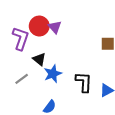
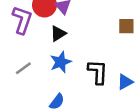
black triangle: (39, 59) -> (58, 34), moved, turned 48

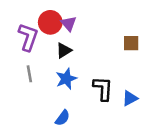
gray line: (23, 68) -> (29, 74), moved, turned -63

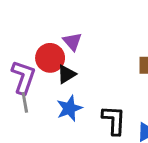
red circle: (50, 22) -> (50, 58), moved
purple L-shape: (28, 37) -> (23, 77), moved

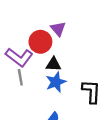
black triangle: (66, 74) -> (53, 64), moved, turned 35
purple L-shape: (23, 77) -> (19, 57), turned 108

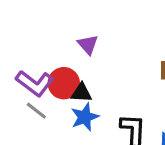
red circle: (40, 42) -> (64, 83), moved
gray line: (20, 77) -> (36, 111), turned -42

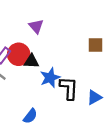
blue star: (85, 117) -> (50, 78), moved

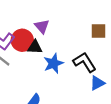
purple triangle: (36, 26) -> (42, 26), moved
black L-shape: (69, 88) -> (85, 62), moved, turned -35

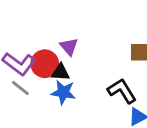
blue star: (53, 63) -> (63, 92), moved, turned 30

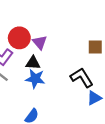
red circle: (45, 64) -> (19, 38), moved

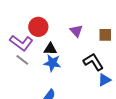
purple triangle: (40, 42) -> (76, 31), moved

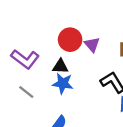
red circle: (38, 27) -> (70, 40), moved
gray line: (22, 60) -> (26, 92), moved

